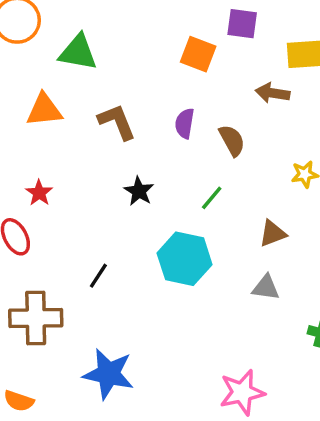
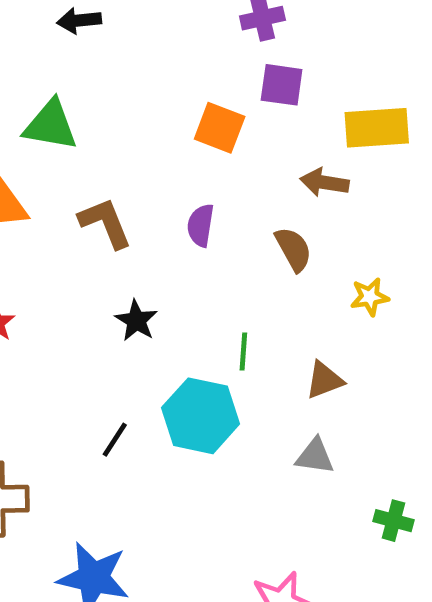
brown semicircle: (232, 140) -> (293, 249), moved
green line: (212, 198) -> (243, 352), moved, turned -36
black line: (98, 276) -> (115, 440), moved

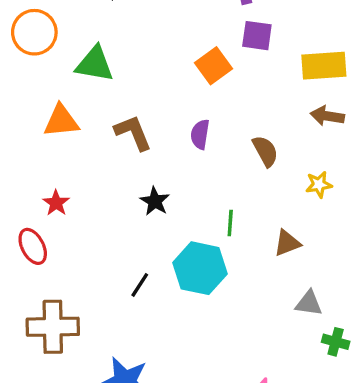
orange square: (220, 128) -> (213, 66), turned 33
brown arrow: (324, 182) -> (327, 116), moved
gray triangle: (315, 456) -> (309, 303), moved

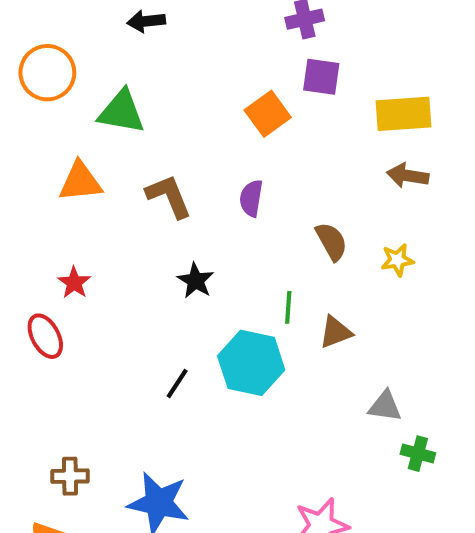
brown semicircle: (265, 151) -> (331, 241), moved
brown triangle: (287, 243) -> (336, 332), moved
brown cross: (53, 327) -> (70, 476), moved, size x0.6

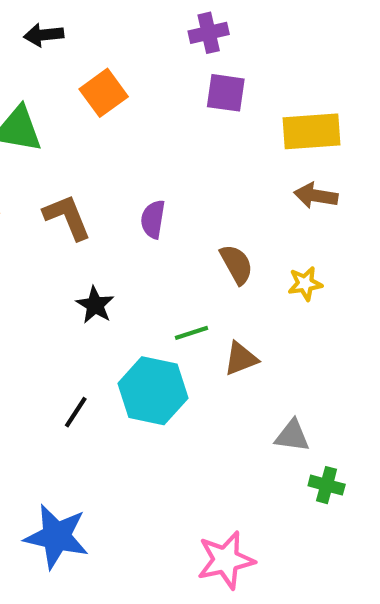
orange square: (268, 114) -> (104, 93), moved
green line: (288, 307) -> (191, 333), turned 68

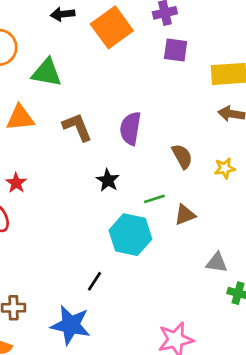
orange square: (104, 93) -> (112, 27), moved, size x1.4
purple semicircle: (153, 219) -> (130, 128), size x1.4
black star: (95, 305) -> (108, 180), moved
black line: (76, 412) -> (95, 281), moved

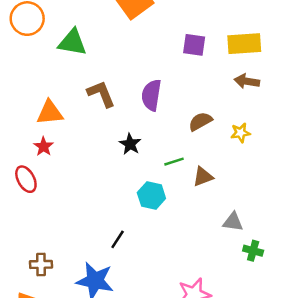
purple square: (176, 50) -> (194, 45), moved
orange triangle: (20, 118) -> (50, 113), moved
brown semicircle: (182, 156) -> (200, 121), turned -90
cyan hexagon: (130, 235) -> (151, 195), size x0.7

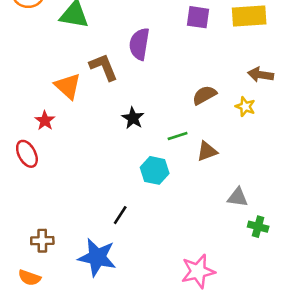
brown arrow: (247, 81) -> (261, 75), moved
purple semicircle: (151, 95) -> (139, 44), moved
orange triangle: (50, 113) -> (68, 86), moved, turned 48
yellow star: (241, 133) -> (245, 107), turned 30

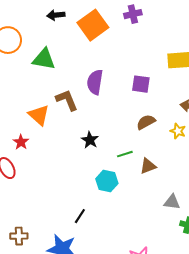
purple square: (198, 17) -> (141, 84), moved

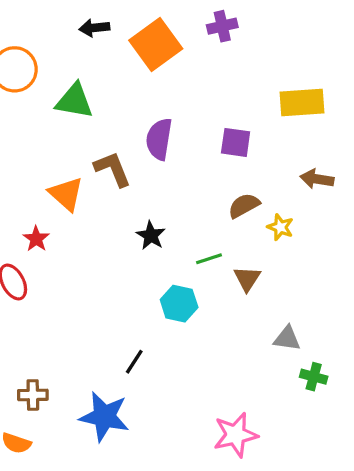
yellow star: (178, 131) -> (280, 227), moved
brown triangle: (148, 166) -> (247, 279), turned -36

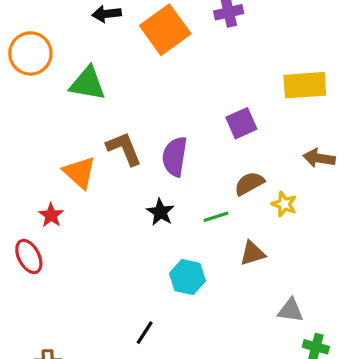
purple semicircle: (159, 139) -> (175, 157), moved
purple square: (236, 142) -> (241, 123), turned -32
green line: (209, 259) -> (216, 217), moved
brown triangle: (247, 279) -> (252, 253), turned 40

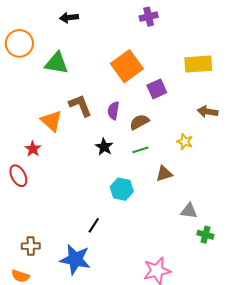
orange square: (165, 30) -> (127, 66), moved
purple semicircle: (175, 157) -> (113, 111), size x0.7
brown semicircle: (249, 183) -> (139, 122), moved

